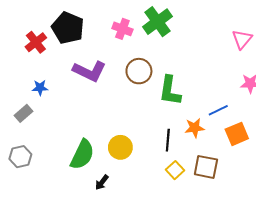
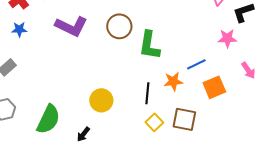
blue star: (40, 88) -> (19, 29), moved
green semicircle: (82, 155) -> (48, 119), moved

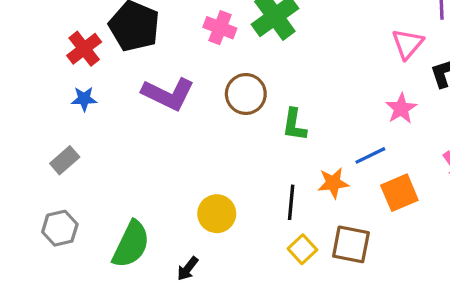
pink star: (227, 38) -> (401, 109), moved, turned -30
green L-shape: (149, 45) -> (294, 125), size x0.7

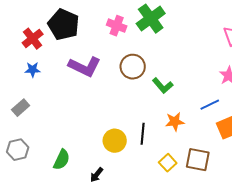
green L-shape: (294, 125) -> (163, 86), turned -50
orange star: (333, 183) -> (175, 122), moved
black line: (291, 202) -> (143, 134), moved
green semicircle: (131, 244) -> (62, 160), size x0.7

